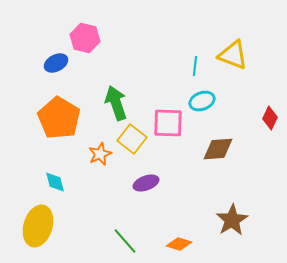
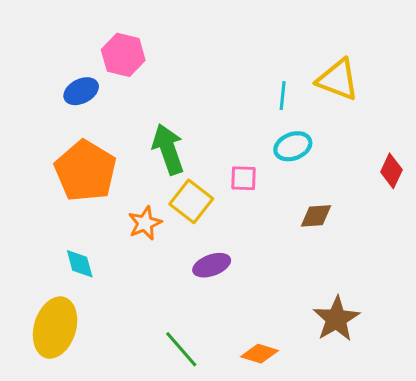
pink square: (168, 123) -> (244, 178), size x0.6
brown diamond: (218, 149) -> (316, 216), size x0.7

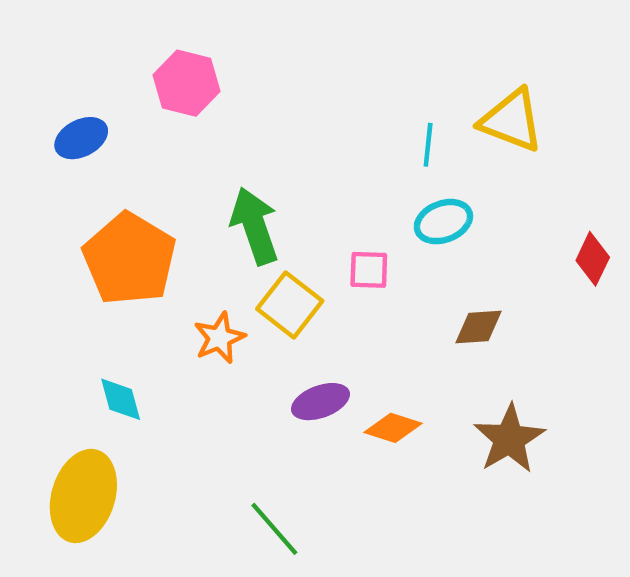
blue ellipse: (81, 91) -> (81, 138), moved
brown star: (336, 319) -> (509, 439), moved
orange diamond: (259, 354) -> (393, 428), moved

